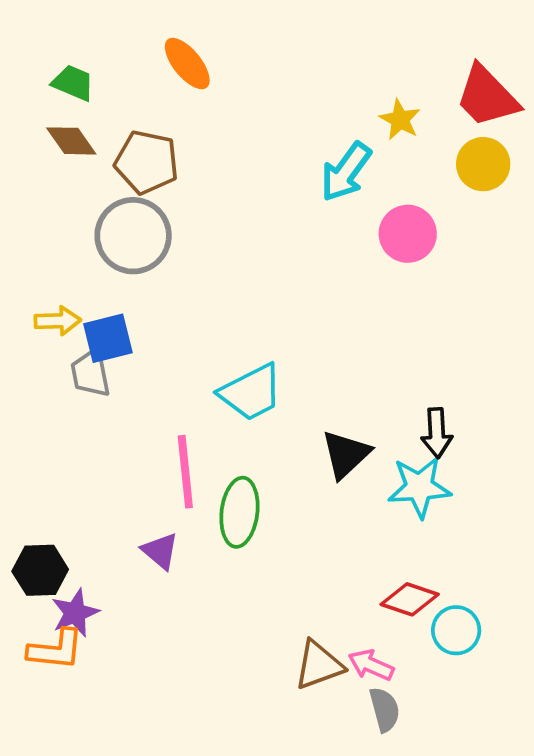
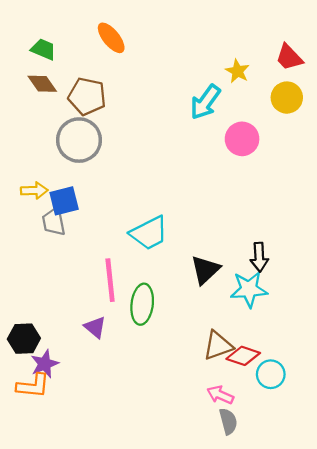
red trapezoid: (487, 96) -> (289, 57), size x0.7
brown triangle: (319, 665) -> (218, 346), moved

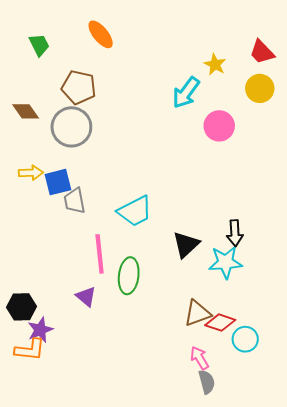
green trapezoid: (43, 49) -> (39, 45), turned 40
brown diamond: (42, 84) -> (26, 111), moved
gray trapezoid: (54, 222) -> (75, 201), moved
pink arrow: (220, 395) -> (199, 358), turned 35

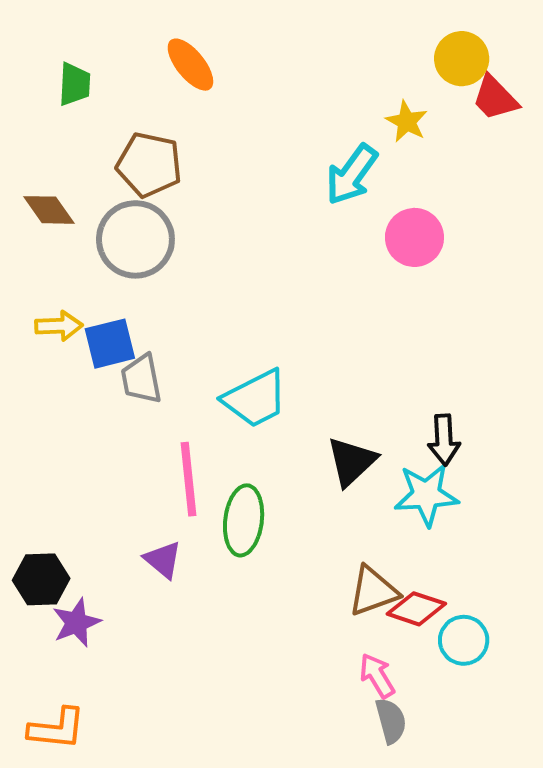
green trapezoid: (39, 45) -> (75, 84), turned 30
yellow circle: (260, 88) -> (462, 59), moved
orange L-shape: (30, 350) -> (57, 729), moved

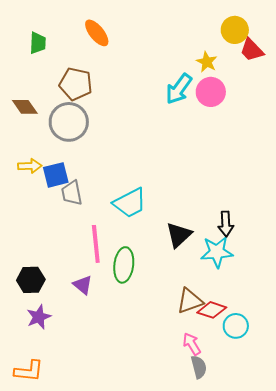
pink circle: (414, 237) -> (211, 92), moved
black hexagon: (41, 579) -> (31, 280), moved

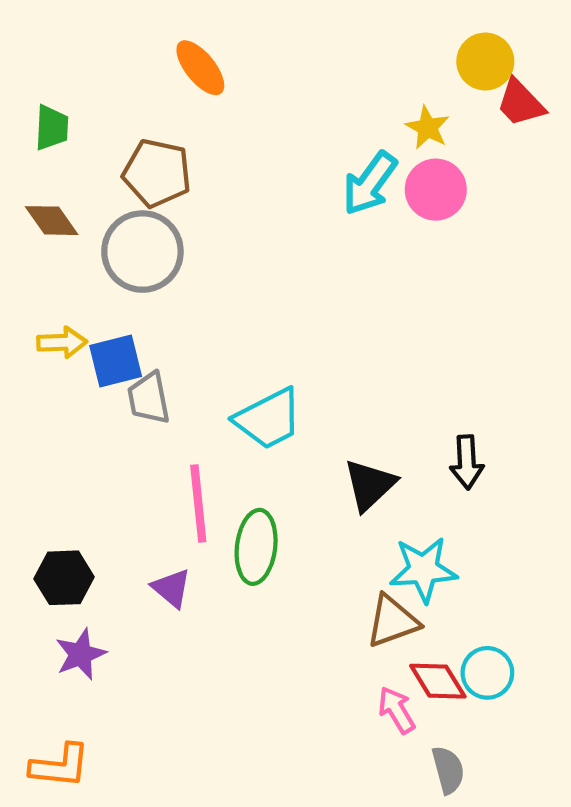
green trapezoid: (38, 43) -> (52, 128), moved
cyan star: (217, 252) -> (423, 570), moved
red diamond: (212, 310) -> (438, 681), moved, turned 40
gray semicircle: (199, 367) -> (448, 770), moved

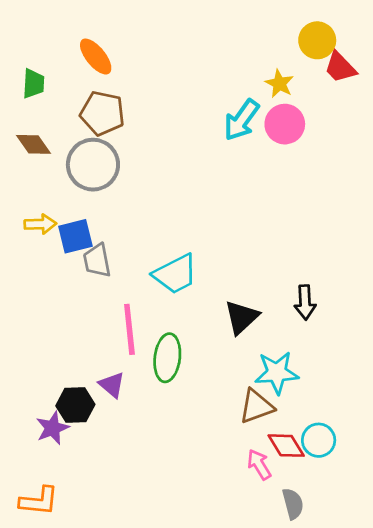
orange ellipse: (200, 68) -> (96, 57), moved
black hexagon: (64, 578) -> (75, 405), moved

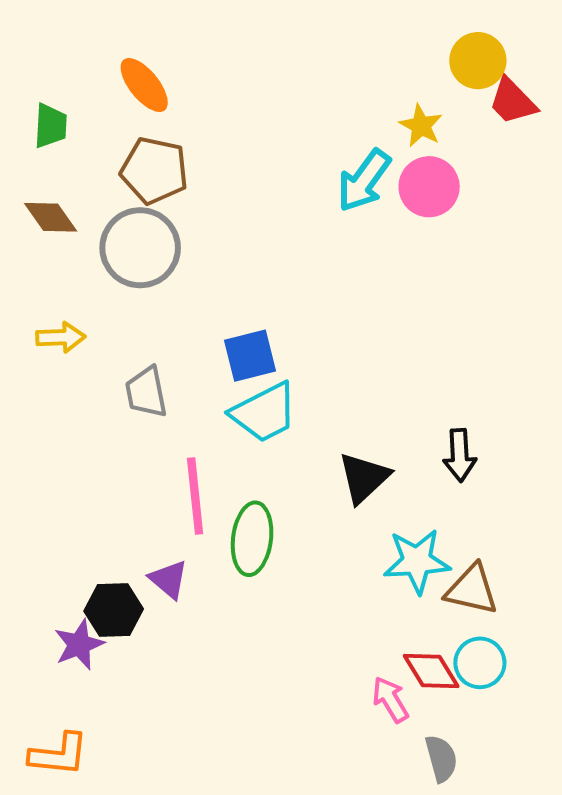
blue square: (75, 236) -> (250, 356), moved
brown triangle: (256, 406) -> (472, 590), moved, turned 33

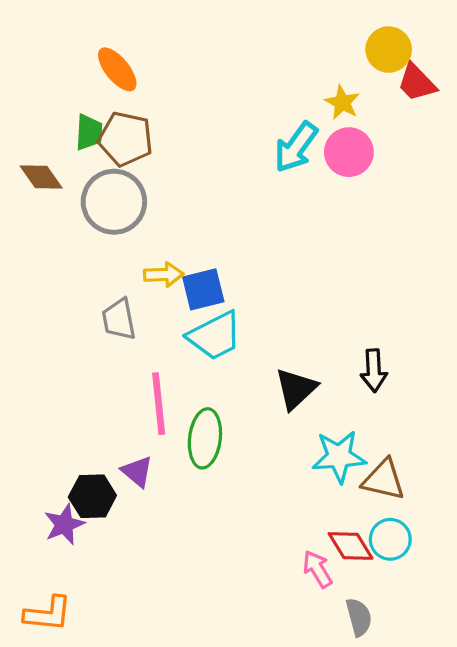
green trapezoid: (51, 126) -> (89, 132), moved
yellow arrow: (61, 337) -> (164, 275), moved

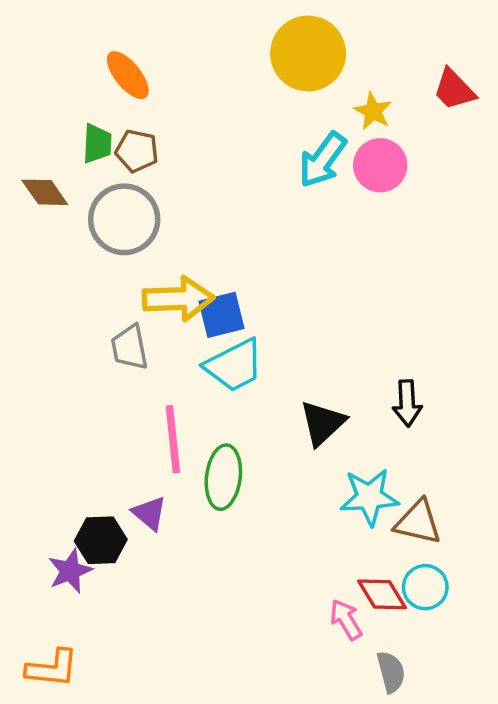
yellow circle: (389, 50) -> (308, 53), moved, size x1.5
brown pentagon: (126, 139) -> (137, 151), size x0.7
yellow arrow: (164, 275) -> (178, 299), size x1.6

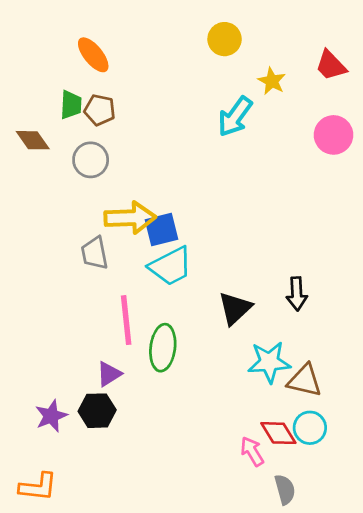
yellow circle: (308, 53) -> (225, 39), size x0.6
pink circle: (380, 165) -> (334, 135), moved
gray circle: (124, 219) -> (91, 160), size x0.7
purple triangle: (149, 513) -> (109, 374), turned 48
black hexagon: (101, 540) -> (97, 411), moved

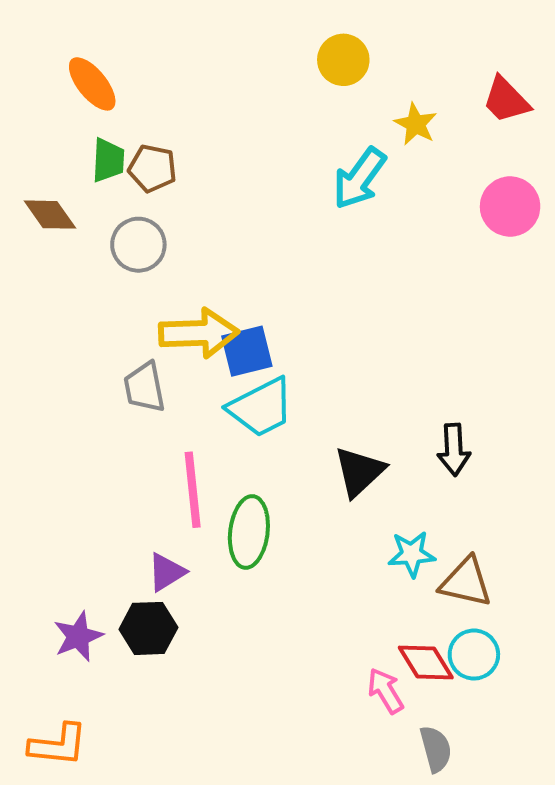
orange ellipse: (93, 55) -> (92, 84), moved
cyan star: (269, 362) -> (412, 554), size x0.7

